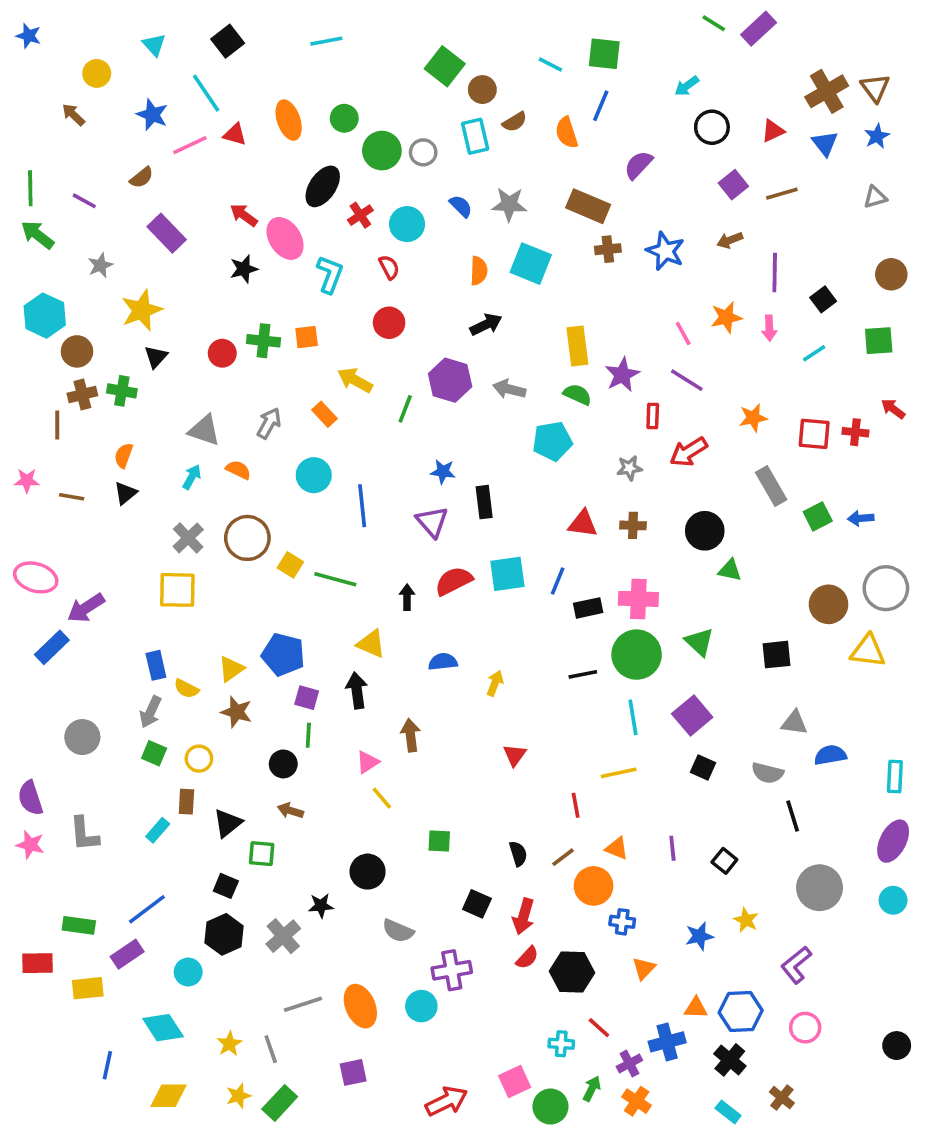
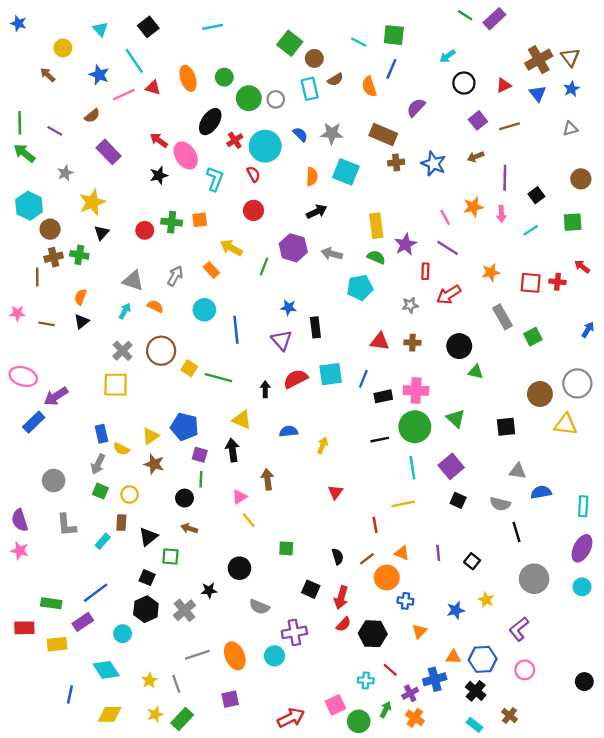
cyan circle: (407, 224) -> (265, 146), size x1.4
blue arrow: (861, 518) -> (588, 330), moved, turned 126
gray L-shape: (84, 834) -> (66, 525), moved

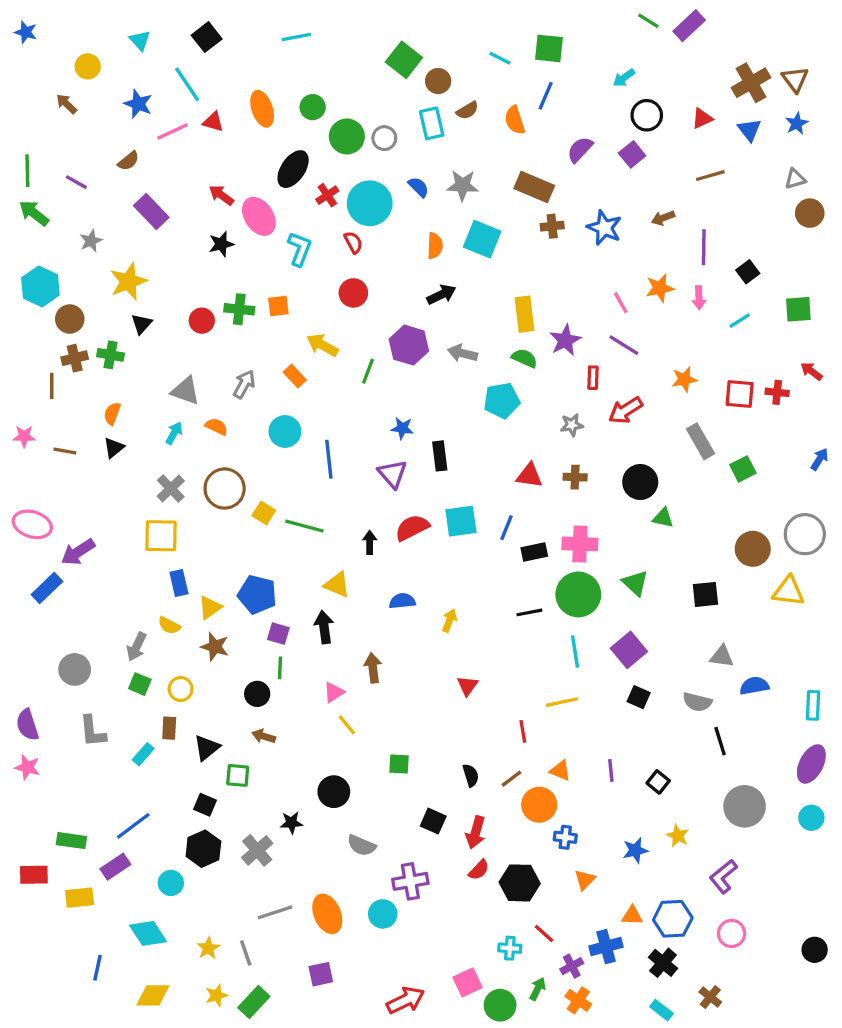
purple square: (478, 120) -> (632, 154), moved
brown circle: (581, 179) -> (810, 213), moved
blue rectangle: (101, 434) -> (179, 583), moved

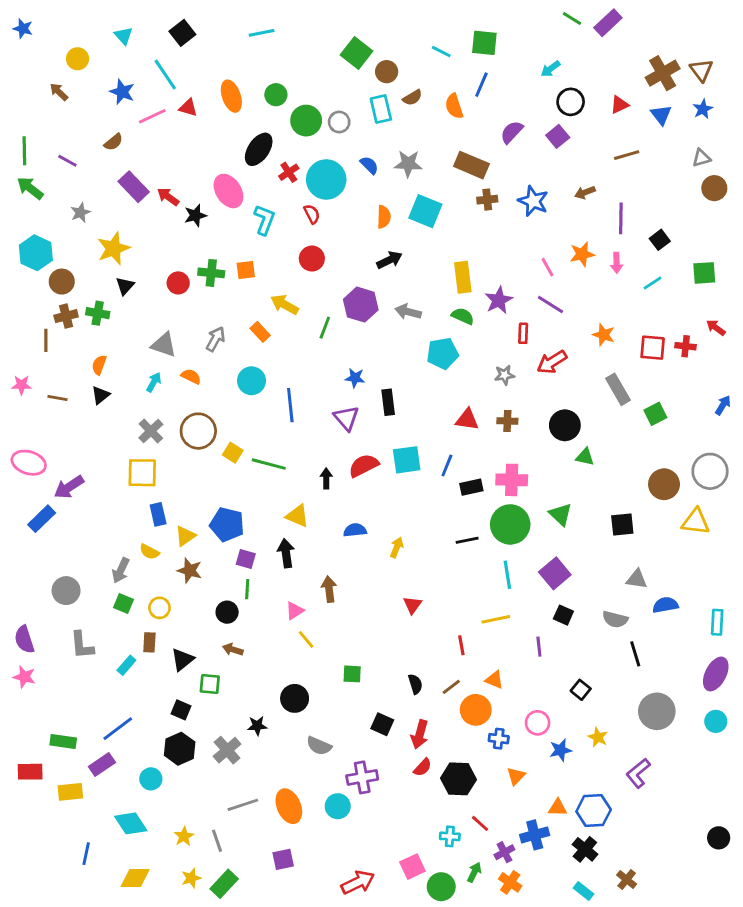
red arrow: (221, 195) -> (168, 197), moved
orange star: (684, 379) -> (604, 335), turned 30
purple line: (611, 770) -> (539, 647), moved
pink circle: (731, 933) -> (538, 723), moved

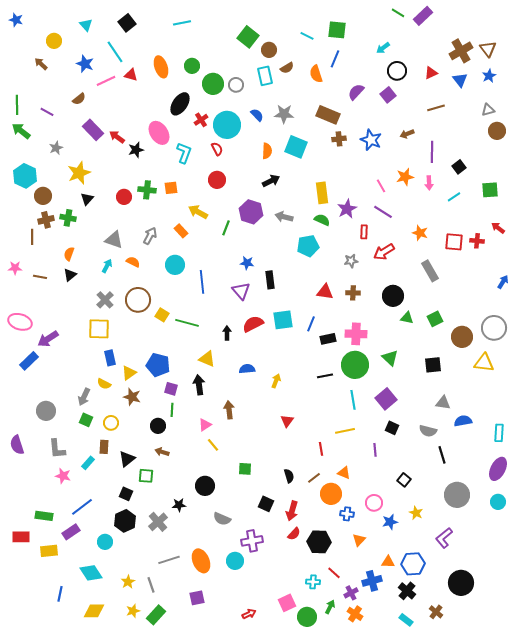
green square: (655, 414) -> (435, 319), moved
pink star: (24, 677) -> (63, 476), moved
black circle: (719, 838) -> (461, 583), moved, size x1.6
red arrow: (358, 882) -> (249, 614), size x0.6

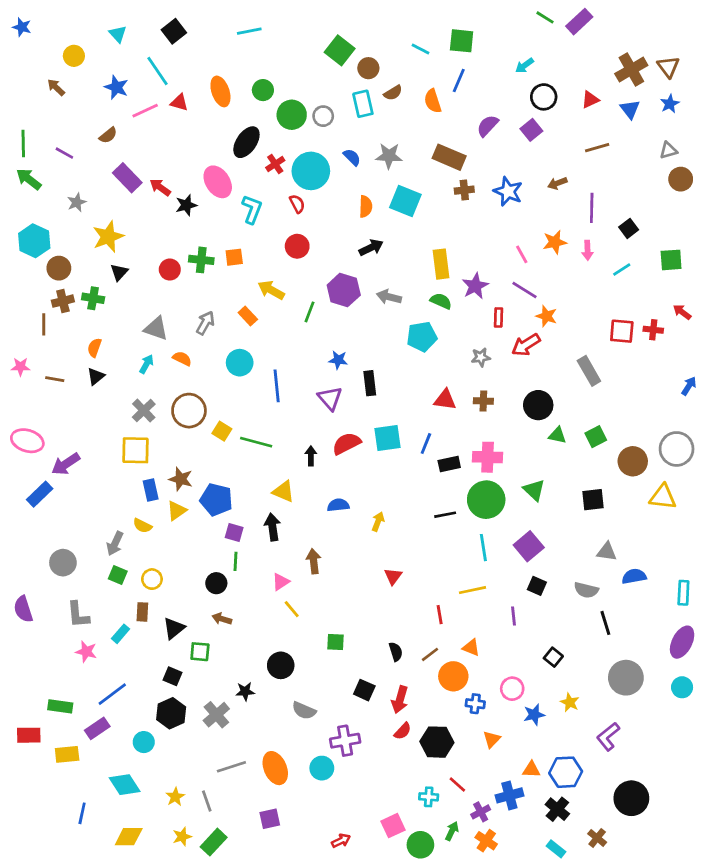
orange star: (420, 233) -> (546, 316), moved
brown star: (132, 397) -> (181, 479), moved

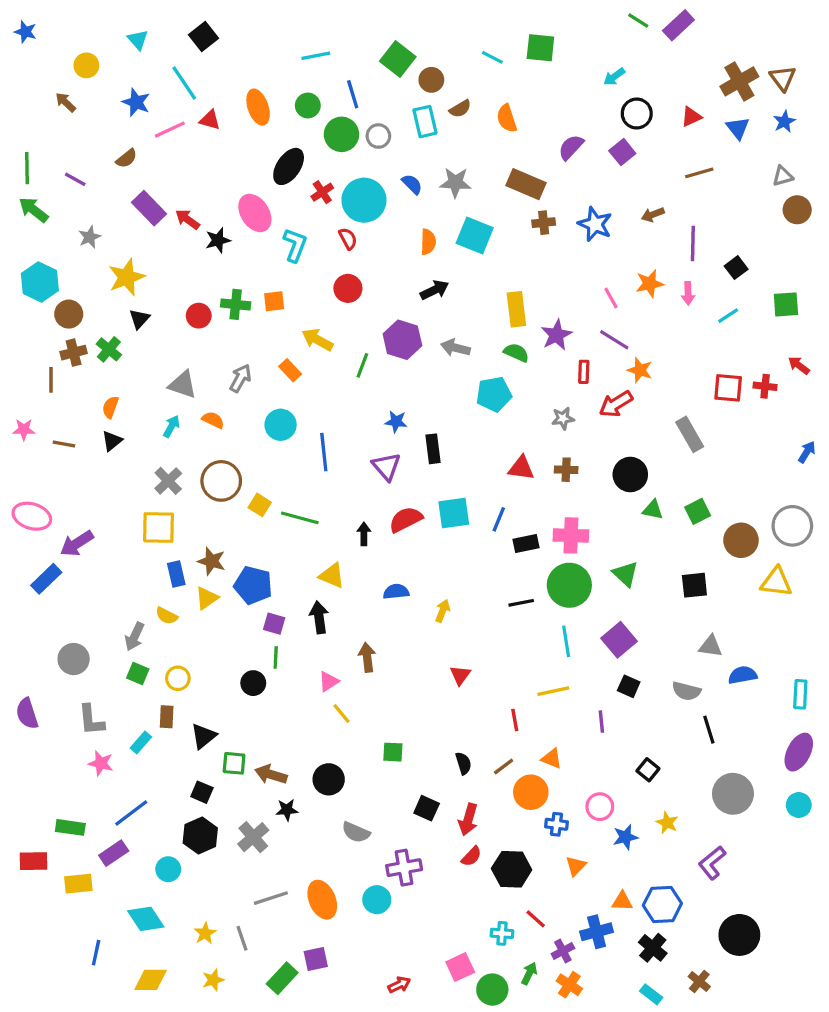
cyan line: (249, 31) -> (316, 56), moved
blue line: (459, 80) -> (353, 94), moved, turned -40
green cross: (93, 298) -> (109, 349), turned 30
brown arrow: (222, 619) -> (271, 775), moved, size x1.4
green rectangle: (214, 842) -> (282, 978), moved

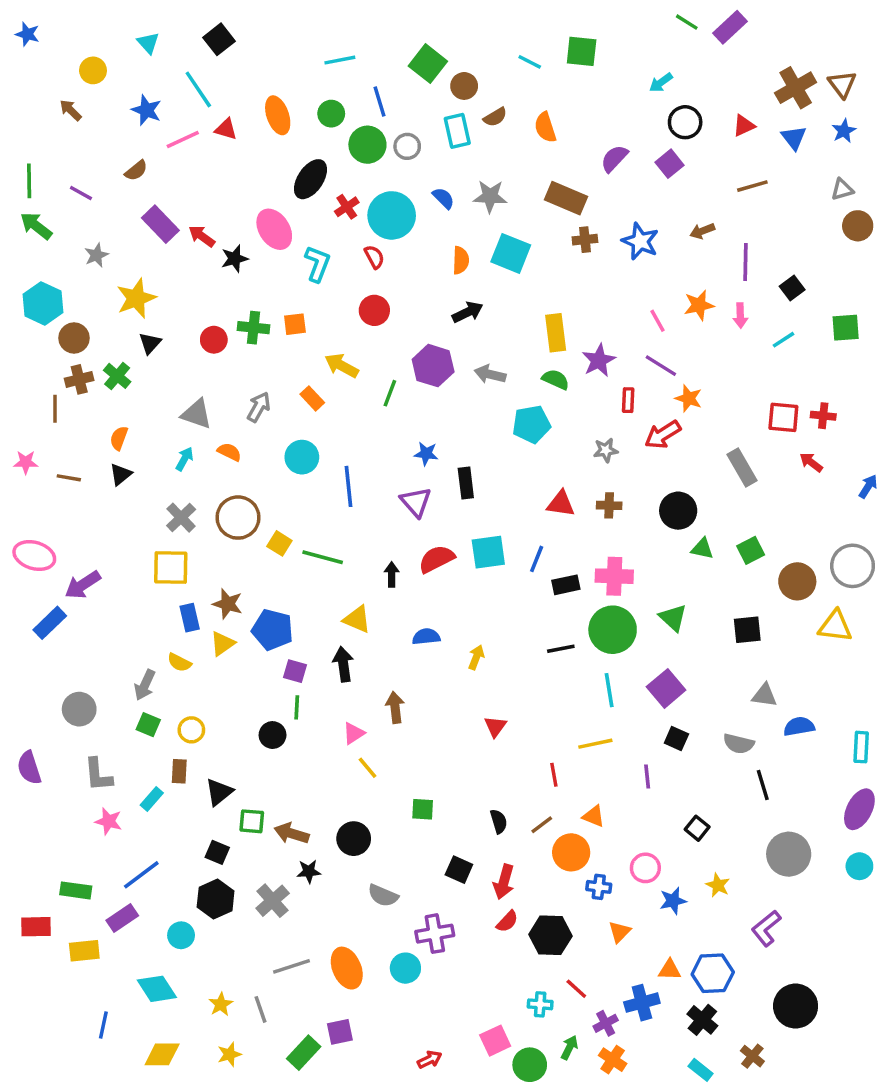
red arrow: (799, 365) -> (811, 462), moved

